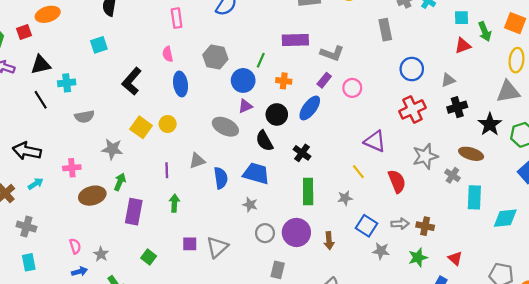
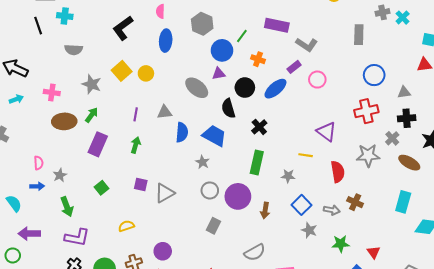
yellow line: (358, 172) -> (306, 155), turned -56
gray cross: (452, 175) -> (392, 138), moved
brown cross: (425, 226) -> (355, 202), moved

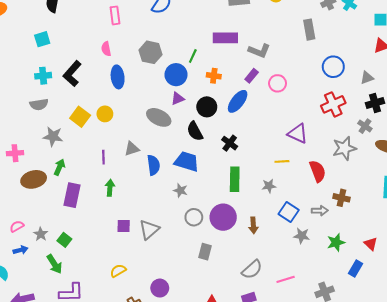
cyan cross: (65, 16) -> (43, 76), moved
gray semicircle: (74, 50) -> (39, 104), moved
pink semicircle: (39, 163) -> (17, 226), turned -104
green square: (102, 188) -> (64, 240), moved

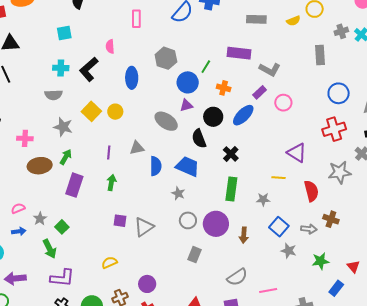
pink semicircle: (106, 49) -> (110, 47), moved

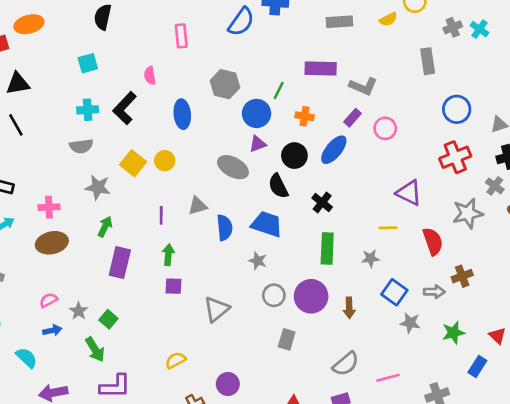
brown ellipse: (40, 166) -> (52, 243), moved
brown cross: (331, 219) -> (462, 276), turned -35
purple square: (120, 221) -> (173, 286), moved

